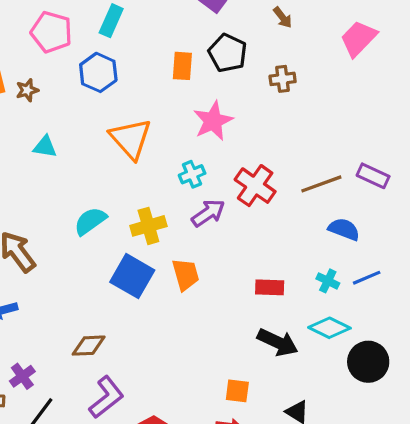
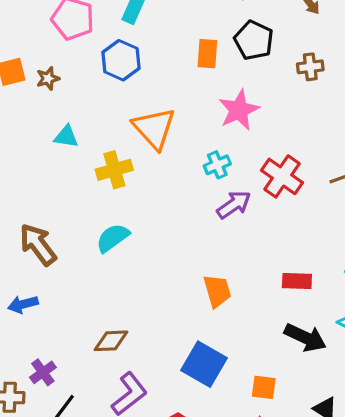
cyan semicircle: (90, 221) -> (113, 238), moved
yellow cross: (148, 226) -> (114, 170), moved
orange trapezoid: (186, 274) -> (217, 291), moved
blue square: (132, 276) -> (204, 364), moved

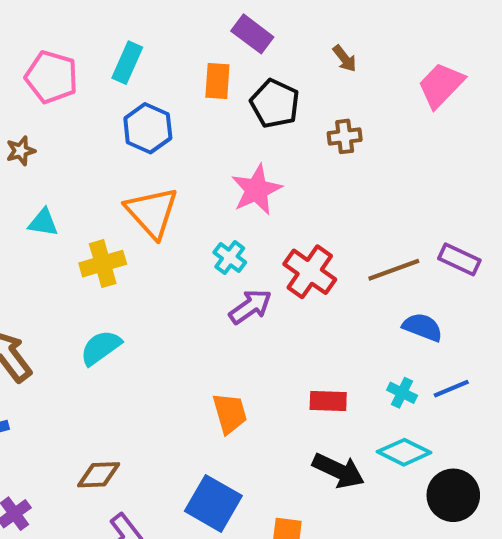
orange rectangle: (207, 54) -> (217, 81), moved
blue hexagon: (121, 60) -> (148, 128), moved
cyan cross: (217, 165) -> (230, 257), turned -30

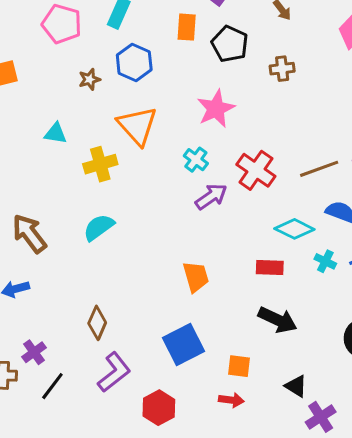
brown star: (21, 151) -> (89, 79), moved
cyan diamond: (404, 452) -> (294, 229), moved
brown diamond: (99, 475) -> (97, 323), turned -64
blue square: (213, 503) -> (183, 344), turned 33

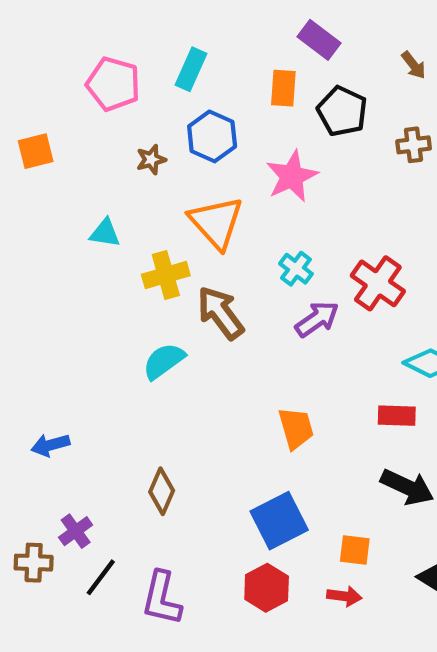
pink star: (216, 109) -> (292, 176), moved
brown arrow: (29, 234) -> (220, 313), moved
purple L-shape: (114, 372) -> (162, 598), moved, turned 141
red hexagon: (159, 408) -> (267, 588), moved

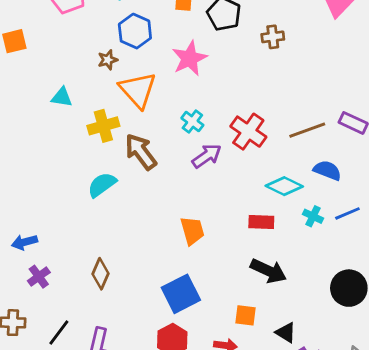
brown star: (151, 160) -> (108, 60), moved
purple cross: (76, 531) -> (39, 277), moved
orange square: (355, 550) -> (245, 315), moved

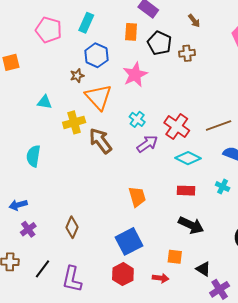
brown cross: (273, 37) -> (187, 53), moved
cyan semicircle: (102, 185) -> (33, 156), moved, turned -45
cyan diamond: (284, 186) -> (188, 158), moved

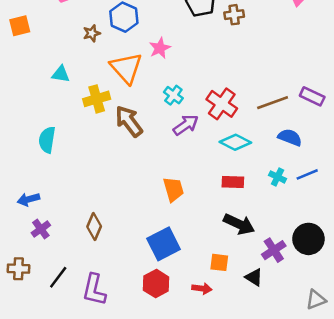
pink star: (135, 75) -> (160, 48), moved, size x0.7
brown star: (77, 76) -> (92, 33), moved
purple cross: (220, 289) -> (274, 250), moved

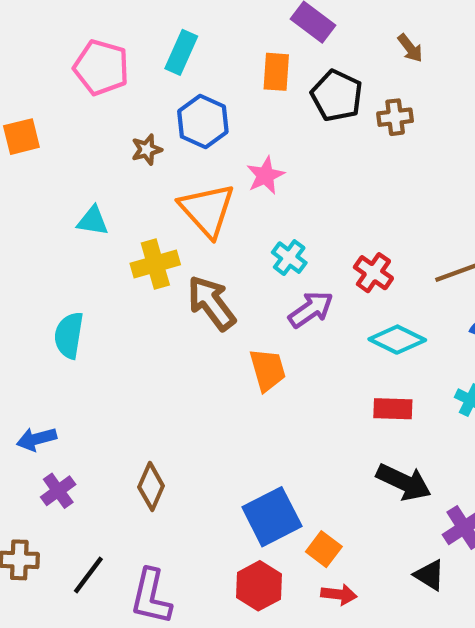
red cross: (222, 104) -> (373, 273), size x0.7
orange trapezoid: (173, 189) -> (268, 370), moved
orange square: (219, 262) -> (324, 549), moved, turned 30

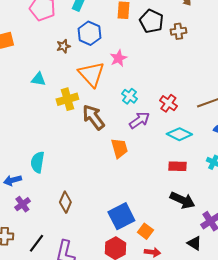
cyan semicircle: (69, 335) -> (37, 162), moved

